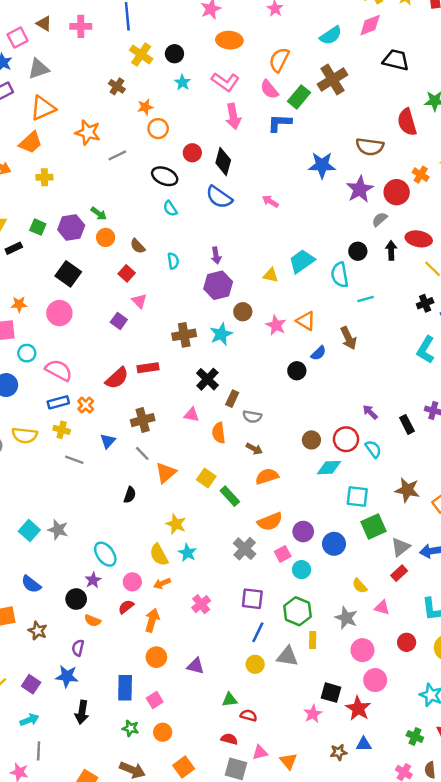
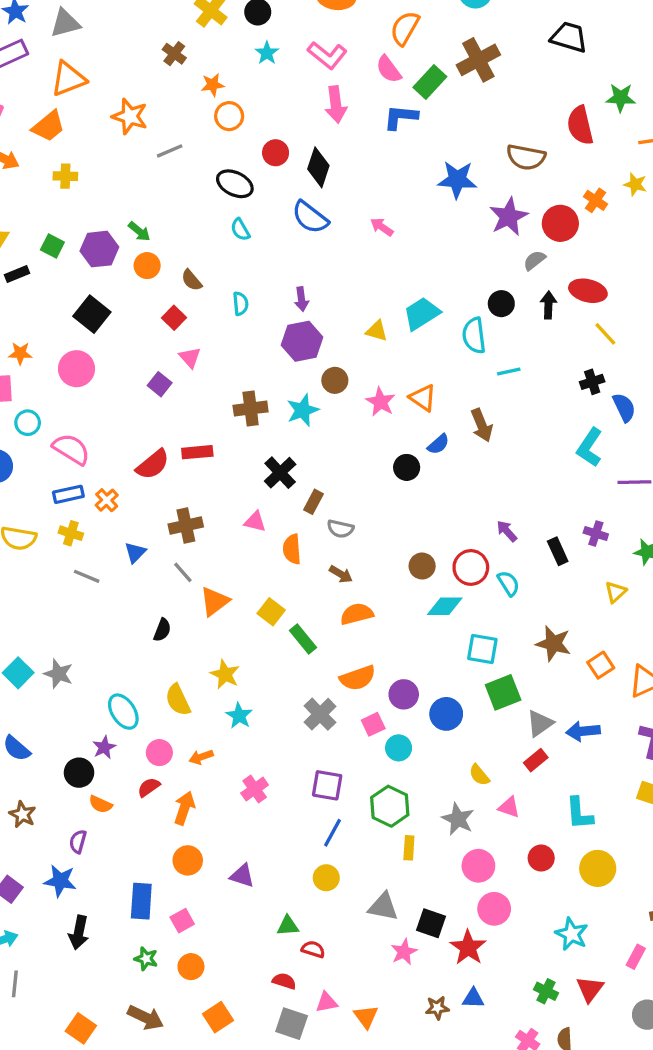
yellow semicircle: (159, 555) -> (178, 700), moved
gray triangle: (287, 656) -> (383, 907), moved

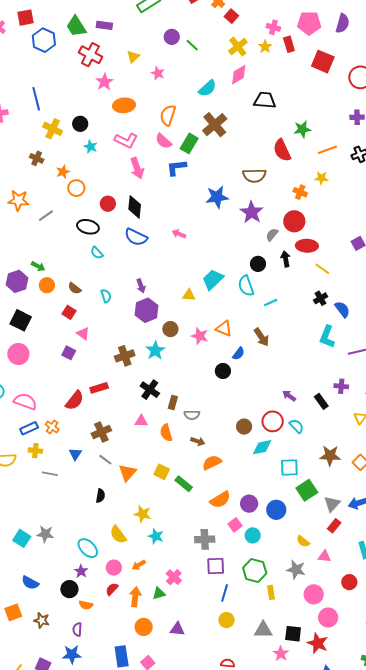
red circle: (560, 223) -> (294, 221), moved
gray cross: (320, 714) -> (205, 539), moved, turned -36
green triangle: (288, 926) -> (159, 593), moved

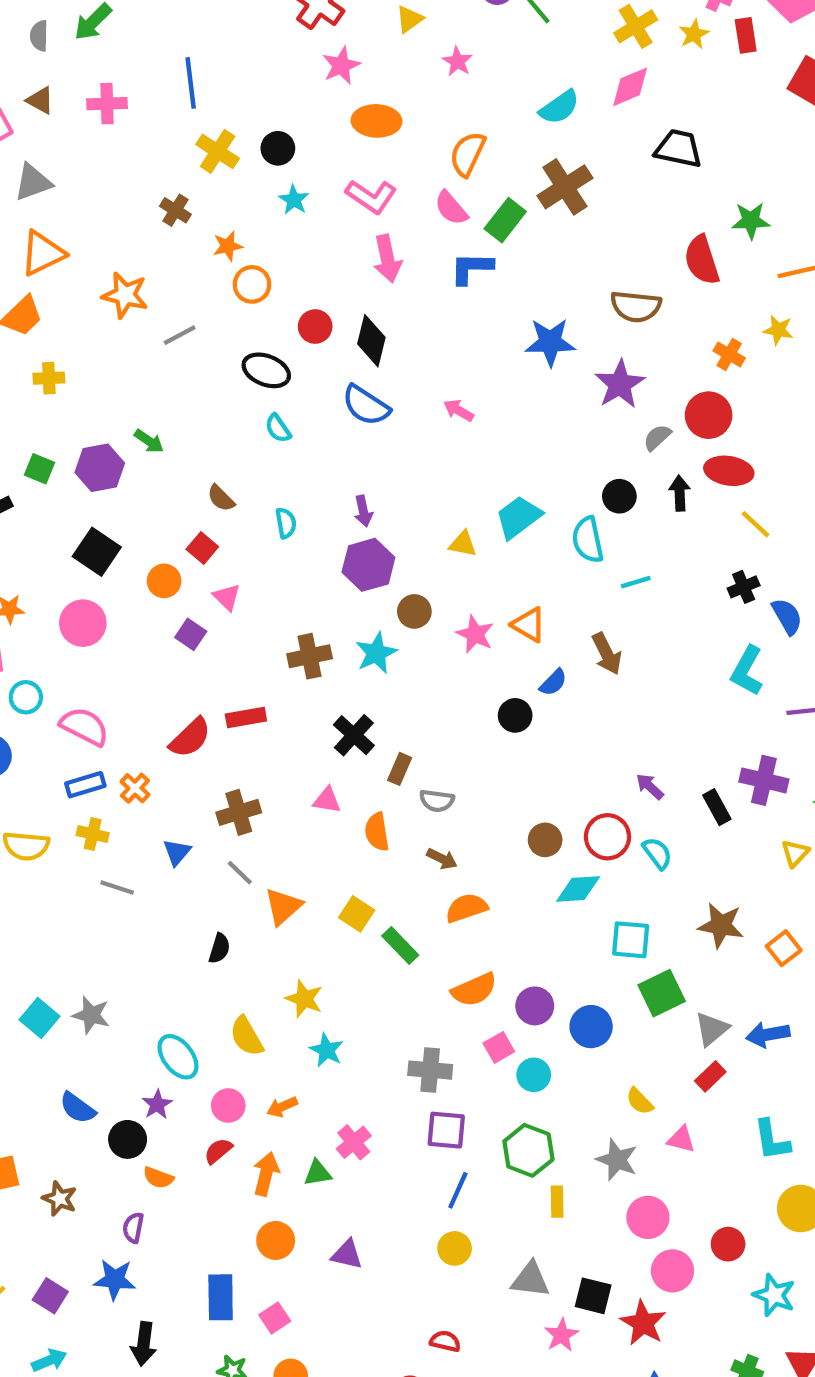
orange circle: (47, 285) -> (164, 581), moved
purple cross: (341, 386) -> (764, 780), size x1.5
red circle: (349, 582) -> (728, 1244), moved
blue semicircle: (30, 583) -> (78, 1108), moved

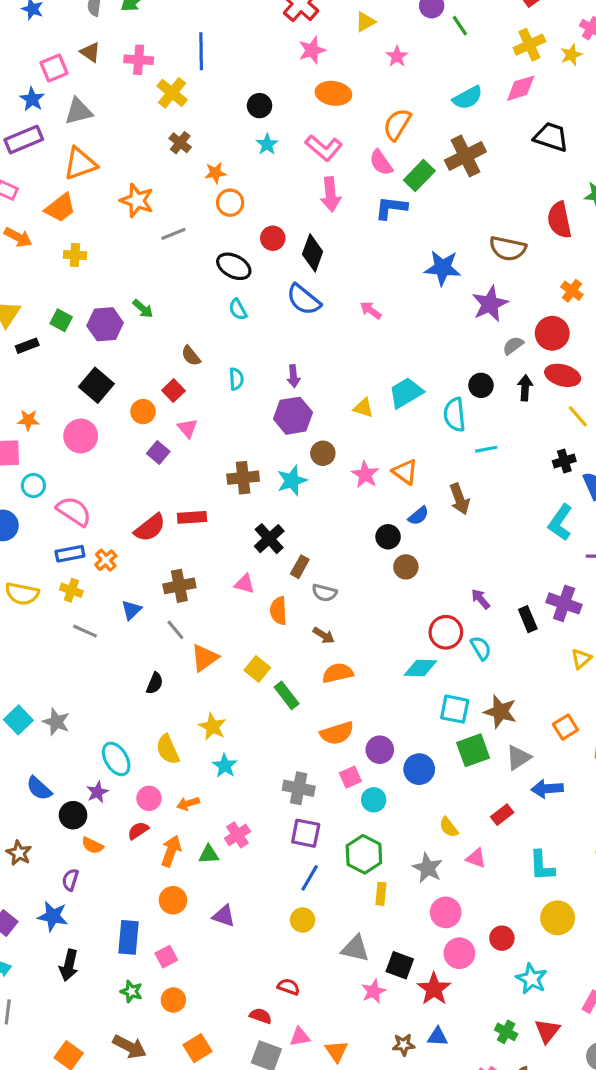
yellow cross: (218, 151) -> (172, 93), moved
brown circle: (545, 840) -> (406, 567), moved
brown star: (721, 925) -> (500, 712), moved
gray triangle: (712, 1029) -> (518, 758), moved

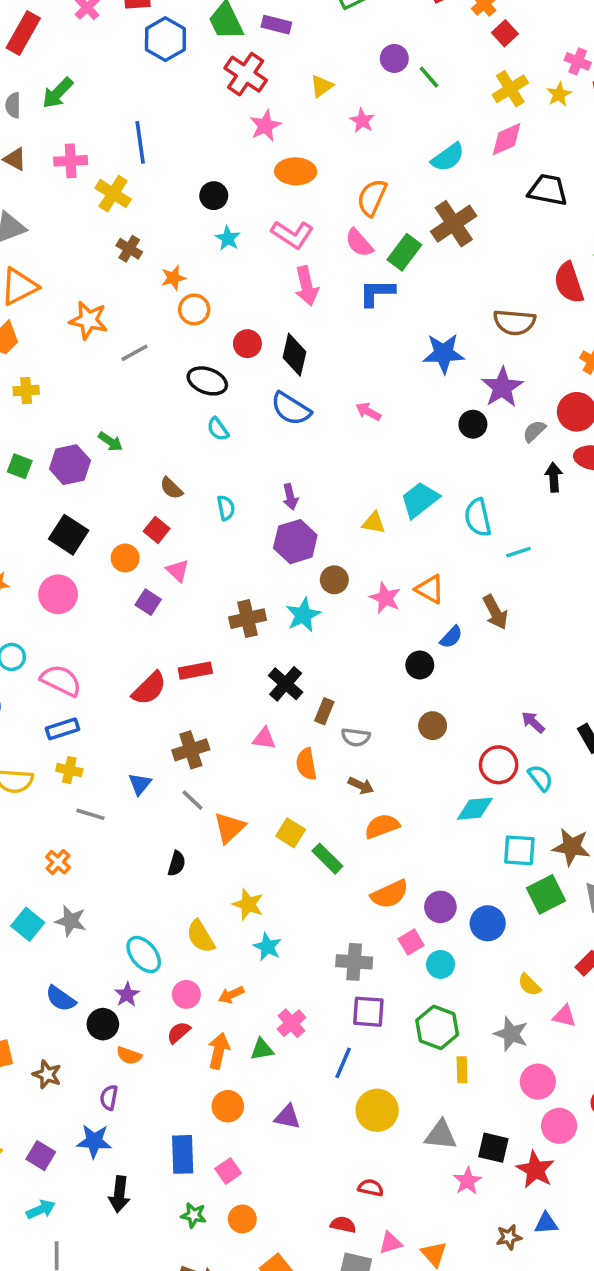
black circle: (481, 385) -> (473, 424), moved
orange cross: (106, 560) -> (58, 862), moved
brown circle: (406, 567) -> (433, 726), moved
blue line: (310, 878) -> (343, 1063), moved
yellow circle: (303, 920) -> (377, 1110), size x1.5

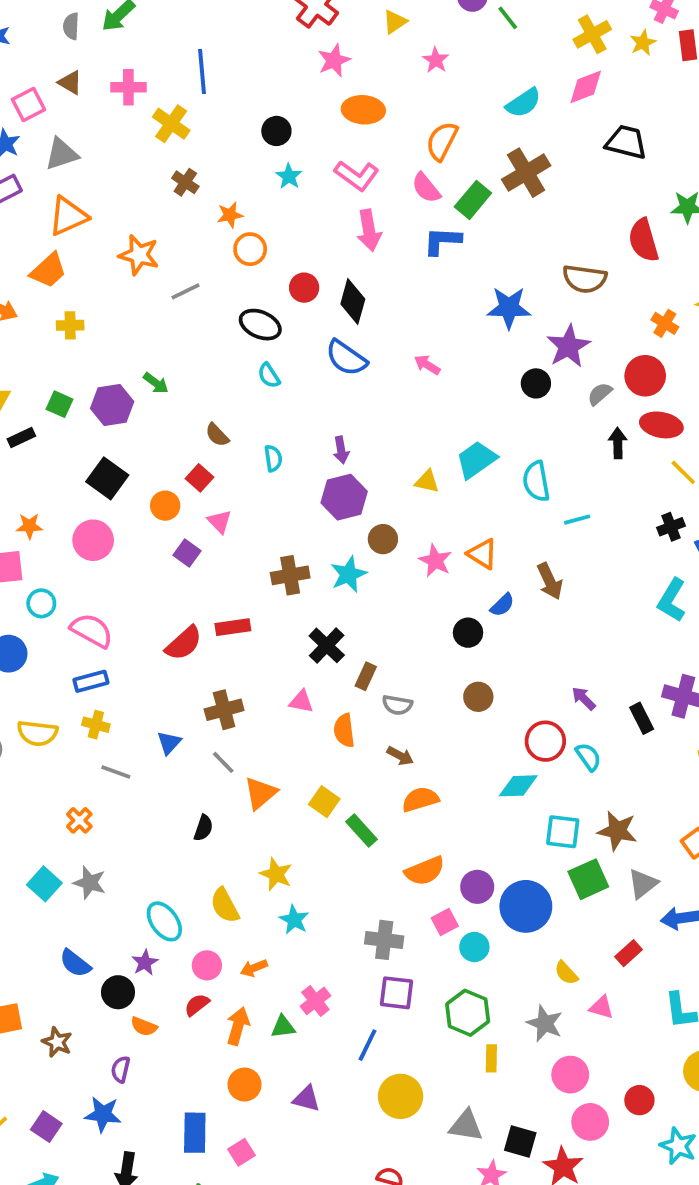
blue circle: (488, 923) -> (526, 906), size x1.4

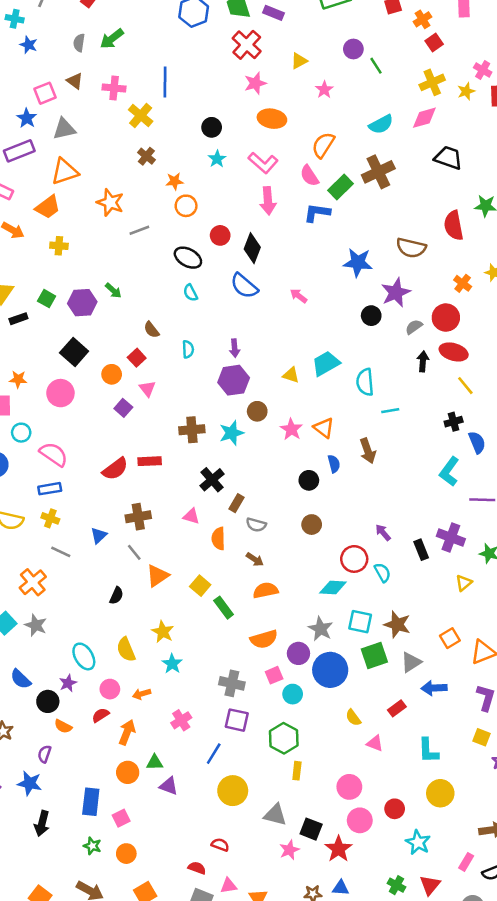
blue semicircle: (502, 605) -> (334, 464), turned -66
orange cross: (79, 820) -> (33, 582), size x1.5
gray star: (545, 1023) -> (321, 629), moved
green triangle: (283, 1027) -> (155, 762), moved

